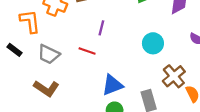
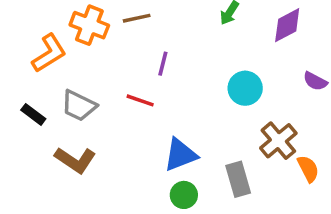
orange L-shape: (30, 21) -> (49, 53), turned 65
black rectangle: (15, 50) -> (33, 114), moved

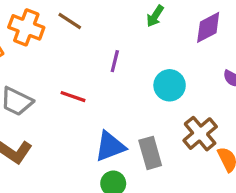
brown line: (137, 18) -> (70, 21), turned 45
purple line: (163, 64) -> (115, 61), moved
gray rectangle: (238, 179) -> (150, 153), moved

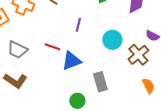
brown cross: (200, 134) -> (138, 55), moved
blue triangle: (110, 146) -> (71, 61), moved

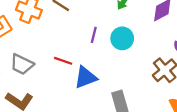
cyan circle: (112, 40) -> (122, 38), moved

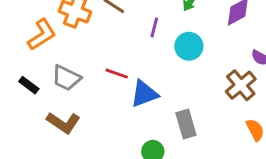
purple line: (94, 35) -> (154, 27), moved

